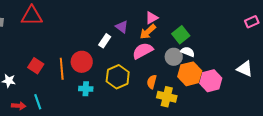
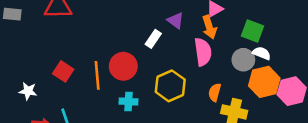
orange arrow: (148, 32) -> (209, 27), turned -66
green square: (181, 35) -> (252, 31), turned -30
pink semicircle: (143, 51) -> (203, 52), turned 110

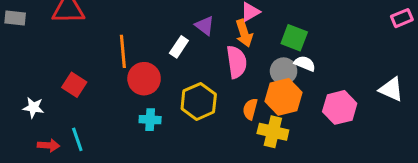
orange line: (97, 75) -> (123, 51), moved
orange hexagon: (264, 82) -> (284, 97), moved

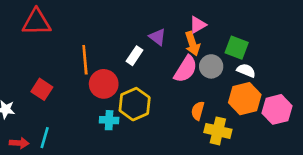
pink semicircle: (237, 62) -> (186, 69), turned 40
gray circle: (284, 71) -> (211, 66), moved
orange hexagon: (284, 97) -> (245, 99), moved
yellow hexagon: (199, 101) -> (135, 104), moved
cyan line: (77, 139) -> (45, 138), turned 35

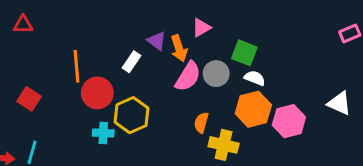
red triangle: (37, 22) -> (23, 25), size x0.6
orange arrow: (192, 44) -> (179, 48), moved

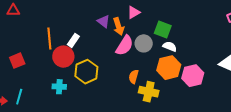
white rectangle: (131, 62) -> (73, 40), moved
red square: (29, 99) -> (17, 61), turned 35
cyan cross: (103, 133) -> (59, 87), moved

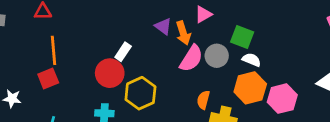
orange line: (49, 38) -> (54, 50), moved

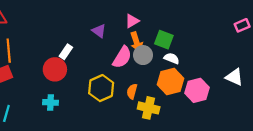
orange arrow: (183, 33) -> (136, 42), moved
yellow hexagon: (140, 93) -> (101, 88), moved

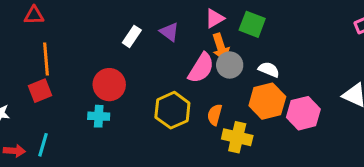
green square: (164, 40) -> (252, 24), moved
white rectangle: (66, 52) -> (132, 36), moved
cyan cross: (51, 102) -> (99, 116), moved

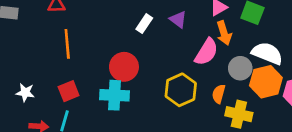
gray circle: (230, 65) -> (240, 68), moved
white semicircle: (269, 70) -> (267, 53), size x1.6
red square: (40, 91) -> (69, 91), moved
cyan cross: (99, 116) -> (114, 95), size x1.5

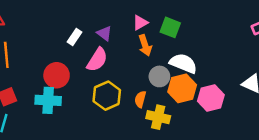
pink semicircle: (206, 52) -> (97, 60), moved

